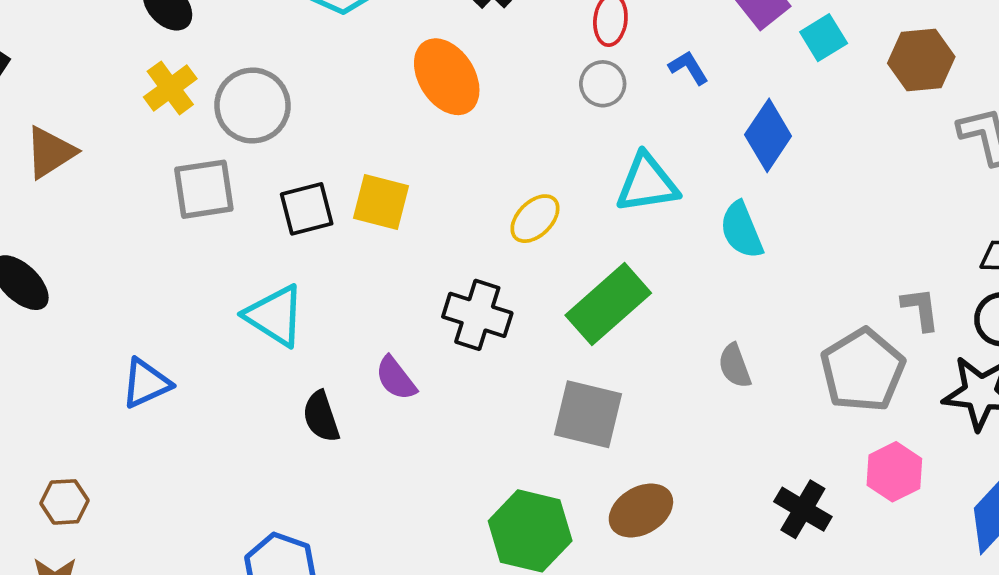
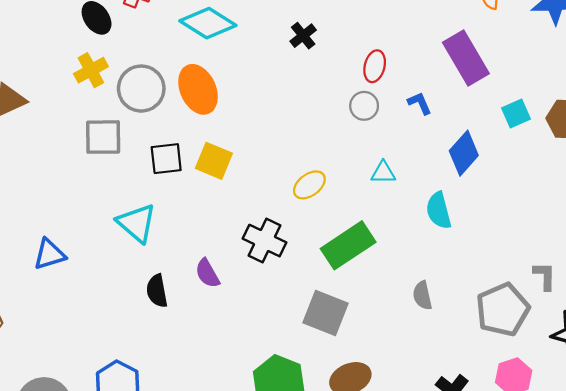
cyan square: (824, 38) -> (516, 113), moved
orange ellipse: (447, 77) -> (198, 89), moved
cyan triangle: (647, 183) -> (383, 173), size x0.6

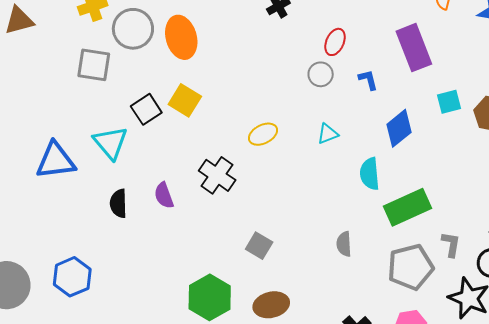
black square: (166, 159) -> (146, 109), moved, turned -36
cyan triangle: (383, 173) -> (328, 134), turned -30
green rectangle: (348, 245) -> (408, 207), moved
blue triangle: (49, 254) -> (56, 161), moved, size x1.4
gray square: (325, 313) -> (259, 246), size x0.7

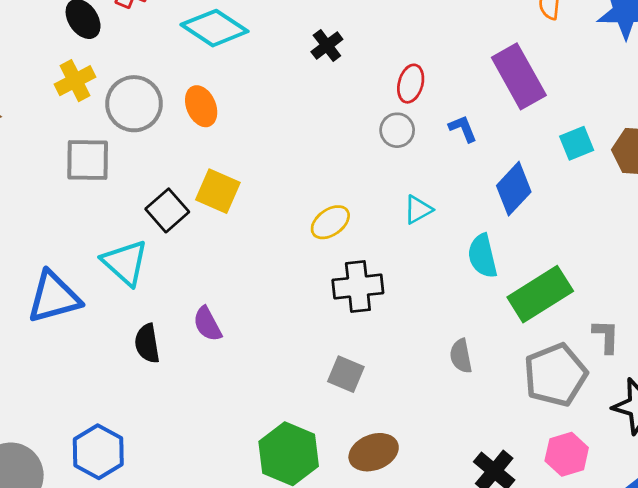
orange ellipse: (181, 37) -> (201, 106), size x0.7
black cross: (217, 175) -> (358, 286), moved, turned -33

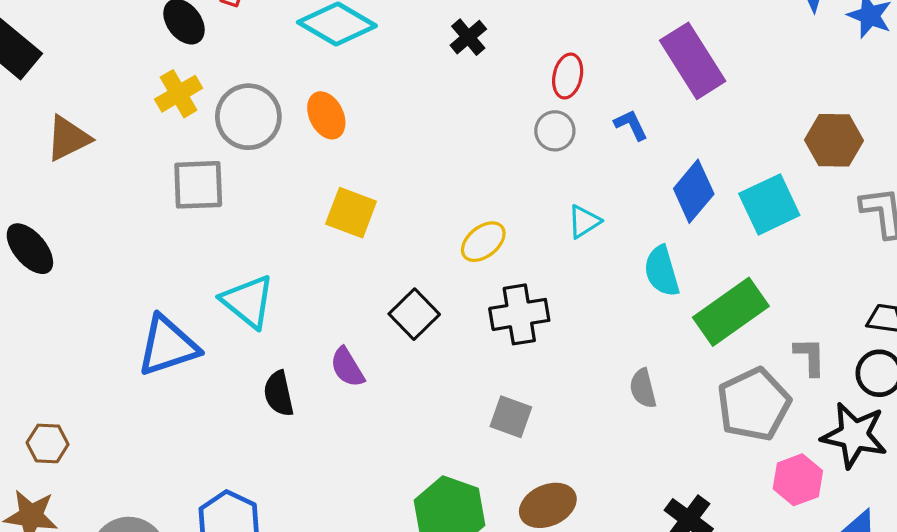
cyan square: (577, 143) -> (769, 204), moved, size x1.5
black square: (167, 210) -> (414, 314), moved
pink hexagon: (567, 454) -> (798, 480), moved

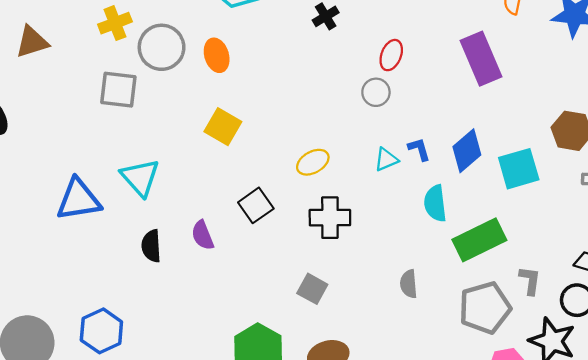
blue L-shape: (631, 125) -> (419, 149), moved

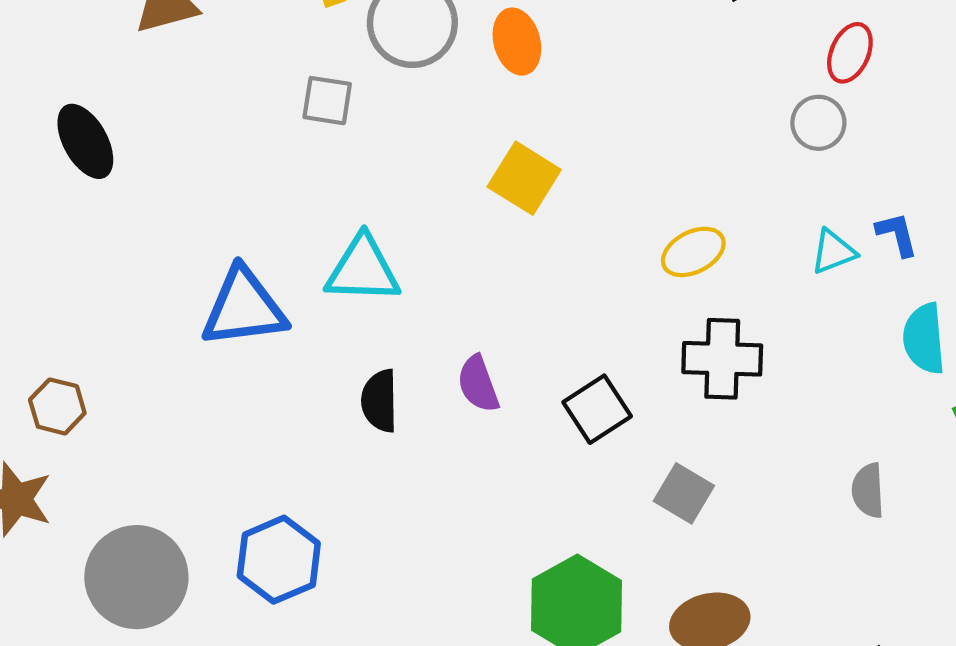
gray square: (118, 90) -> (327, 101), size x0.7
cyan triangle: (140, 177) -> (363, 270), turned -48
black square: (256, 205) -> (597, 409), moved

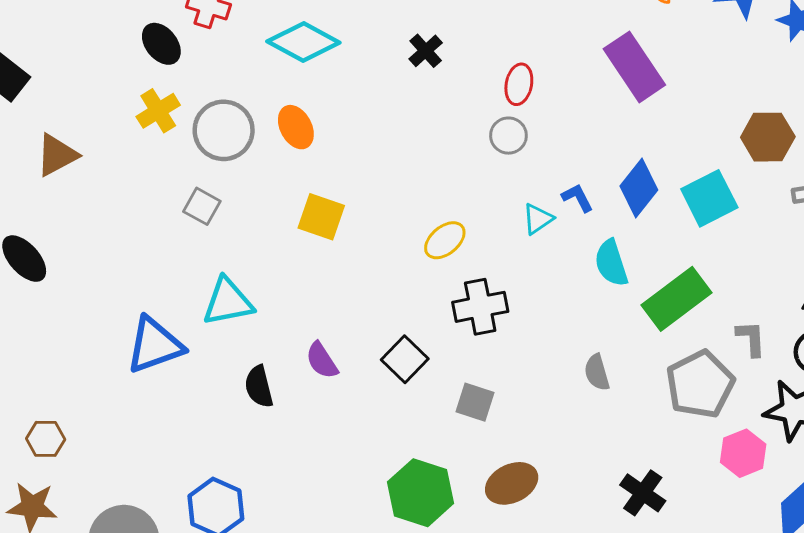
gray square: (327, 101) -> (202, 206), moved, turned 33

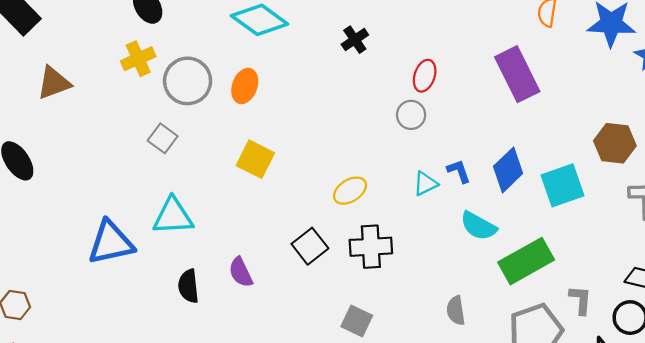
orange ellipse: (296, 127) -> (245, 86), turned 40
cyan semicircle: (611, 263) -> (478, 226), turned -51
black square: (405, 359) -> (310, 246), moved

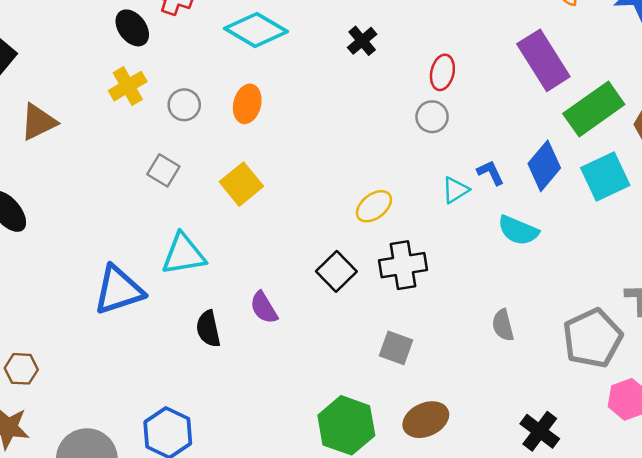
gray circle: (188, 81) -> (184, 105), size x0.6
yellow square: (255, 159) -> (241, 184), moved, turned 30
green rectangle: (526, 261) -> (594, 109), moved

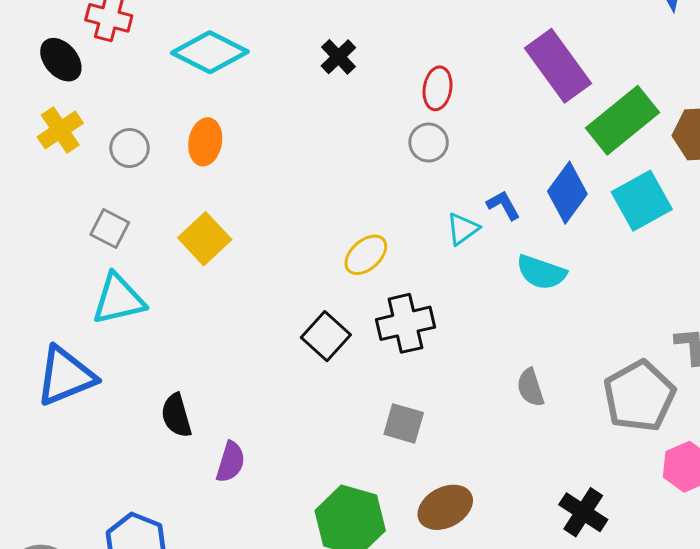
cyan triangle: (184, 254) -> (118, 299), moved
purple semicircle: (264, 308) -> (230, 462), moved, turned -128

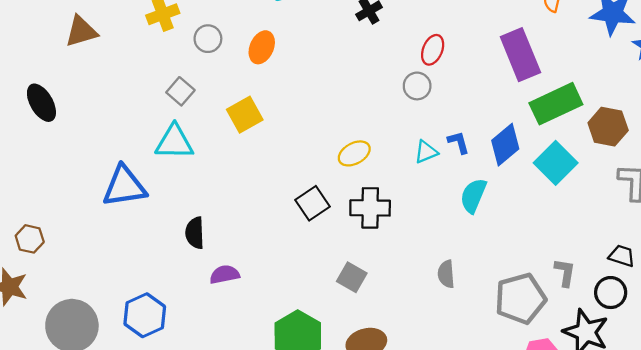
cyan square: (642, 201) -> (556, 163), turned -30
cyan semicircle: (541, 272) -> (473, 196), turned 80
purple semicircle: (230, 462) -> (225, 274), turned -132

